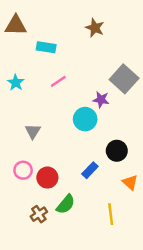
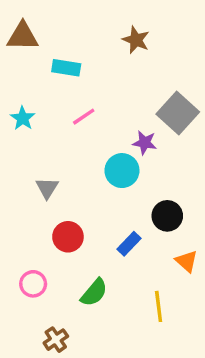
pink circle: (23, 170) -> (33, 284), moved
red circle: (47, 178) -> (68, 237), moved
brown cross: (39, 214) -> (56, 340), moved

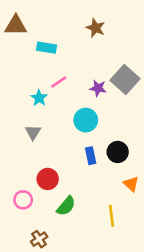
cyan star: (23, 118) -> (39, 98), moved
purple star: (145, 143) -> (98, 88), moved
red circle: (68, 237) -> (48, 179), moved
blue rectangle: (129, 244) -> (91, 156), moved, turned -56

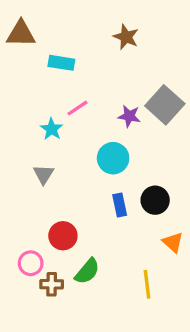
brown cross: (39, 239) -> (52, 284), moved, turned 35

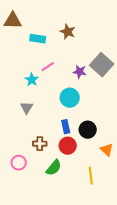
brown star: (126, 37) -> (68, 32), moved
black circle: (155, 200) -> (88, 130), moved
blue rectangle: (120, 205) -> (66, 127), moved
red circle: (63, 236) -> (68, 146), moved
brown cross: (52, 284) -> (40, 144), moved

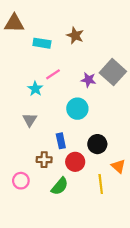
blue rectangle: (66, 127) -> (61, 141), moved
yellow line: (91, 176) -> (101, 184), moved

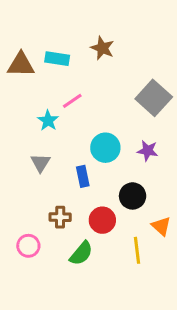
brown triangle: (14, 23) -> (21, 65), moved
purple star: (88, 80) -> (148, 151), moved
blue rectangle: (61, 141) -> (83, 176), moved

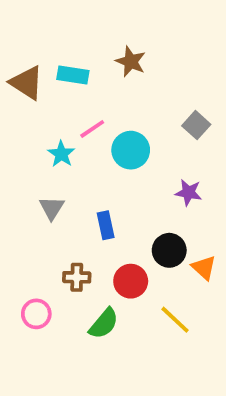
brown triangle: (21, 65) -> (27, 83), turned 32
gray square: (154, 98) -> (196, 125), size x0.6
cyan circle: (105, 148) -> (131, 150), moved
orange triangle: (161, 226) -> (204, 268), moved
yellow line: (137, 250) -> (175, 320), turned -40

